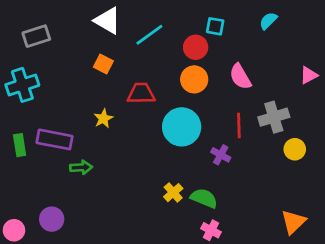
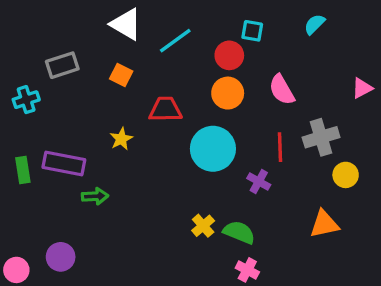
gray rectangle: (36, 36) -> (62, 65), moved
cyan cross: (22, 85) -> (26, 100), size x0.7
orange triangle: (293, 222) -> (324, 224), moved, turned 32

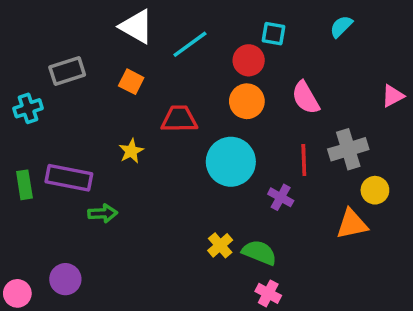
orange triangle: (324, 224) -> (352, 224), moved

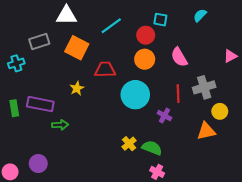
white triangle: (137, 27) -> (66, 15), moved, turned -30
orange square: (131, 82) -> (77, 48), size x1.6

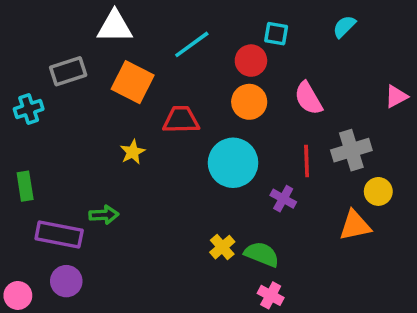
purple rectangle: (40, 104) -> (59, 235), moved

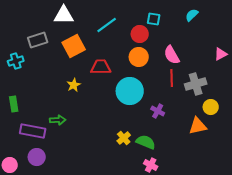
orange square: (133, 82) -> (74, 46), turned 35
red line: (307, 161) -> (172, 78), moved

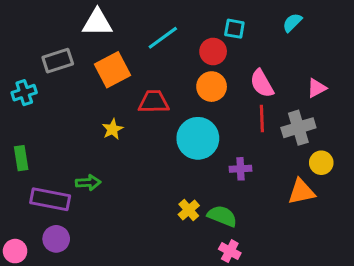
pink triangle: (221, 54) -> (317, 88), moved
purple cross: (158, 111) -> (240, 169), turned -32

